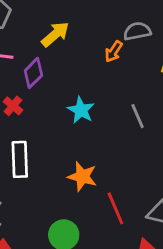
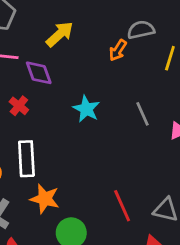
purple diamond: (33, 73) -> (39, 73), turned -64
orange star: (82, 177) -> (45, 199), moved

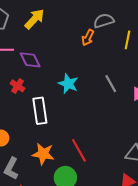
yellow arrow: (60, 34) -> (34, 19), moved
white rectangle: (26, 159) -> (40, 111), moved
red line: (122, 206) -> (79, 150), moved

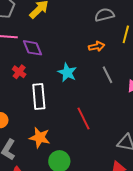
orange arrow: (88, 38) -> (97, 46), moved, turned -133
red line: (79, 150) -> (83, 118), moved

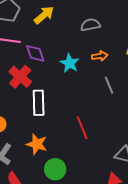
gray semicircle: (104, 15) -> (90, 25), moved
red cross: (19, 72) -> (20, 77), size x1.6
cyan star: (67, 72) -> (70, 63), moved

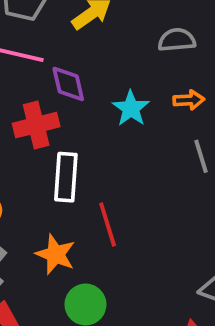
red cross: (20, 77) -> (36, 125), turned 30
red line: (82, 128) -> (108, 224), moved

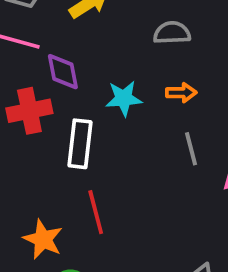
cyan star: (131, 108) -> (124, 98), turned 30
white rectangle: (66, 177) -> (80, 144), moved

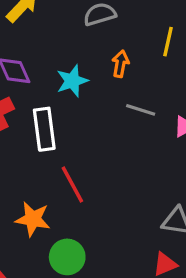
orange arrow: (181, 93) -> (120, 64), turned -65
gray line: (191, 149) -> (141, 110), turned -44

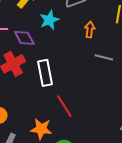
cyan star: (72, 81) -> (49, 20), moved

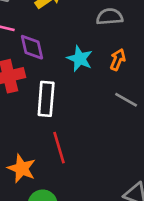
cyan star: (49, 20) -> (80, 59), moved, turned 30

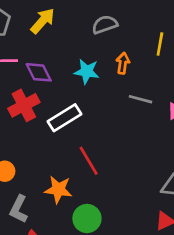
white rectangle: (46, 99) -> (65, 118), turned 68

